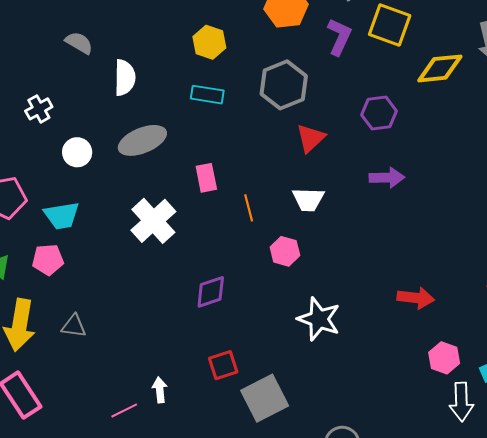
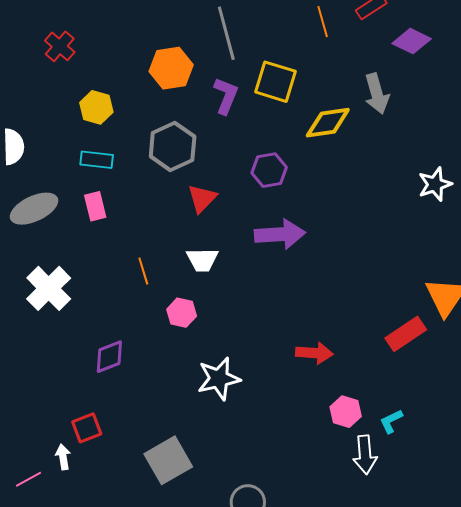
pink rectangle: (206, 178) -> (95, 206), moved
purple arrow: (387, 178) -> (280, 234), size x1.4
white star: (319, 319) -> (219, 379), turned -30
red square: (223, 365) -> (87, 428), moved

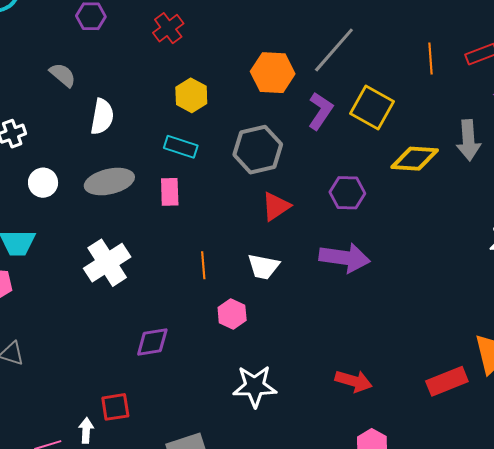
gray line: (226, 33) -> (334, 50), turned 44

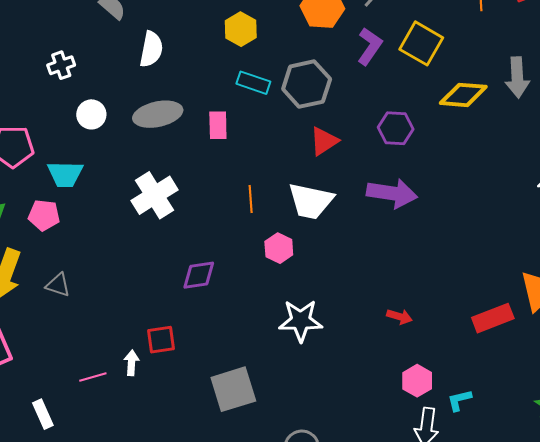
cyan rectangle: (181, 147) -> (253, 83), moved
white trapezoid: (263, 267) -> (311, 201), size x1.4
red arrow: (354, 381) -> (400, 317), size x0.7

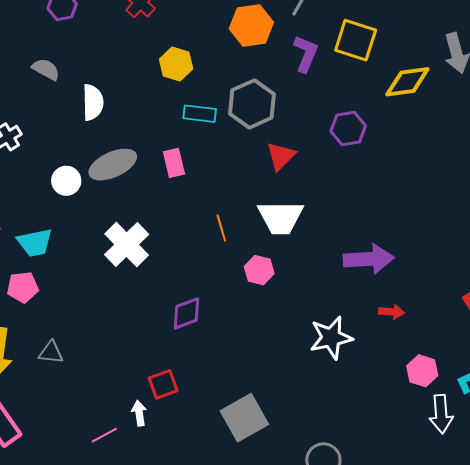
white circle: (91, 114) -> (66, 181), moved
purple arrow: (392, 193) -> (369, 259), moved
white star: (301, 321) -> (331, 338), moved

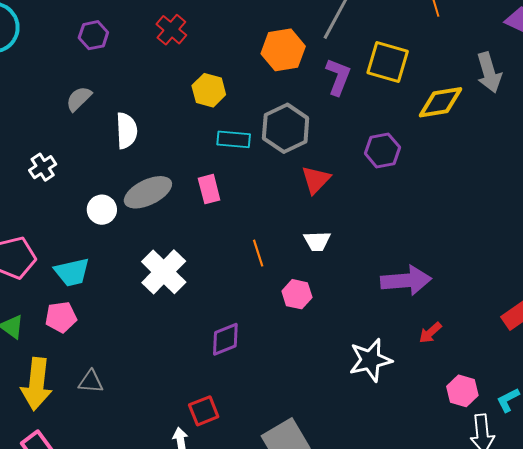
gray semicircle: (46, 69) -> (79, 99), turned -72
white trapezoid: (281, 217) -> (317, 241), size x0.6
red arrow: (392, 312) -> (430, 333), turned 135

